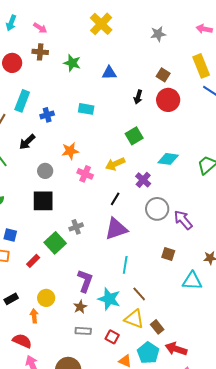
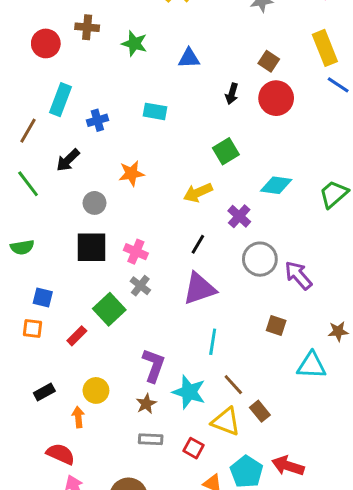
pink cross: (85, 174) -> (136, 252), moved
gray cross: (76, 227) -> (140, 286), turned -32
brown rectangle: (157, 327) -> (260, 411), moved

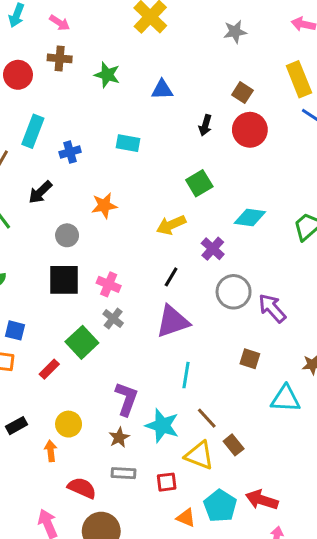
red square: (193, 448) -> (167, 482), turned -36
red semicircle: (61, 454) -> (82, 488), moved

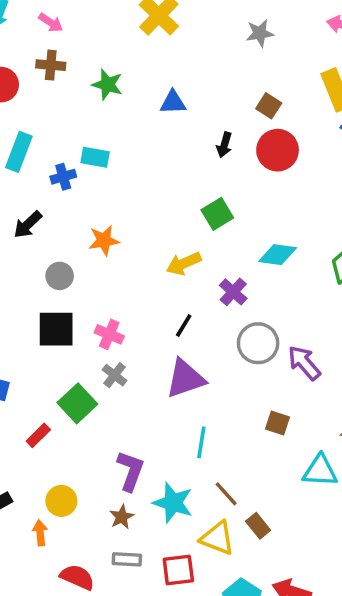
cyan rectangle: (128, 143) -> (95, 157), moved
red square: (167, 482) -> (178, 570), size x1.4

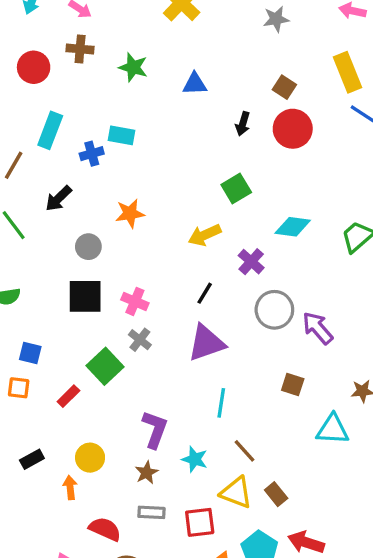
cyan star: (173, 503) -> (195, 459), size x0.7
brown rectangle: (258, 526) -> (276, 494), moved

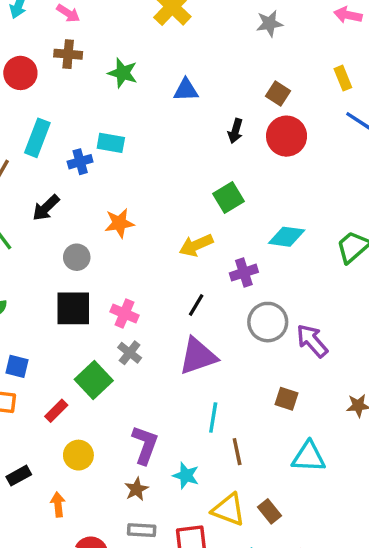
yellow rectangle: (348, 72) -> (343, 78), size x0.6
purple cross: (251, 262) -> (244, 273), turned 30
cyan triangle: (333, 429) -> (309, 457), moved
brown line: (245, 451) -> (237, 452), moved, turned 30
yellow circle: (90, 458) -> (78, 455), moved

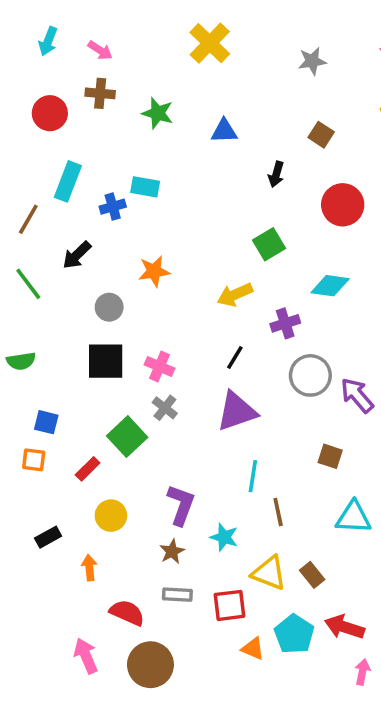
red circle: (287, 136) -> (343, 205), moved

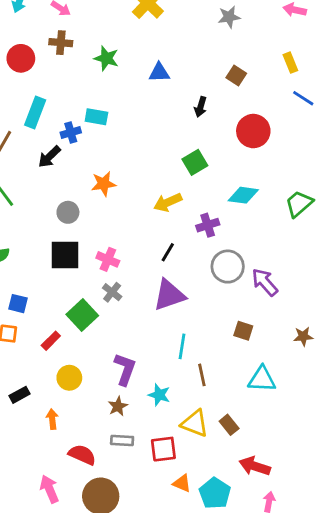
black arrow: (77, 255) -> (49, 157), moved
cyan pentagon: (294, 634) -> (215, 493), moved

